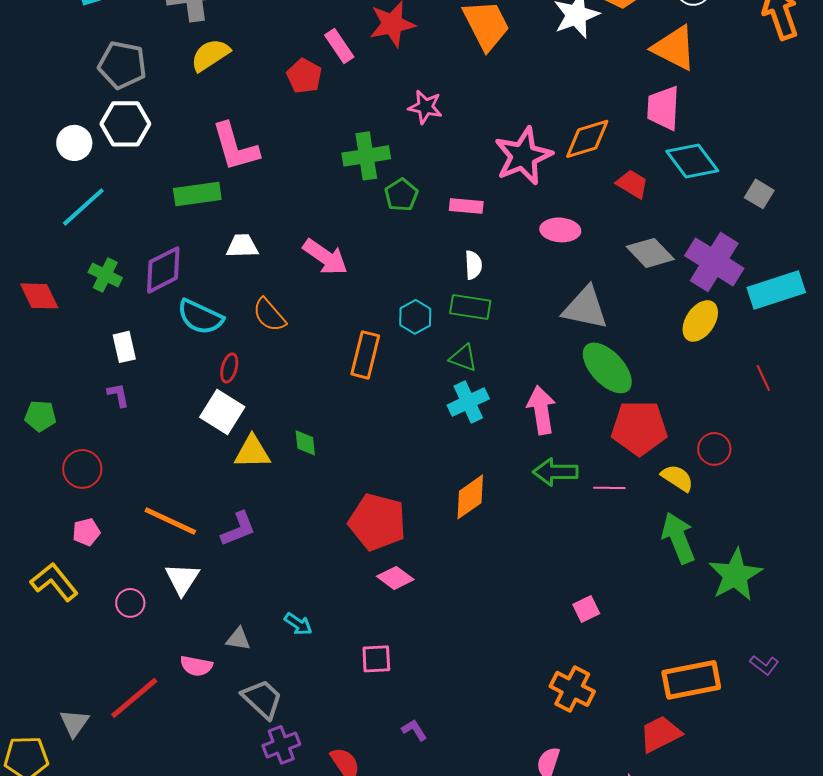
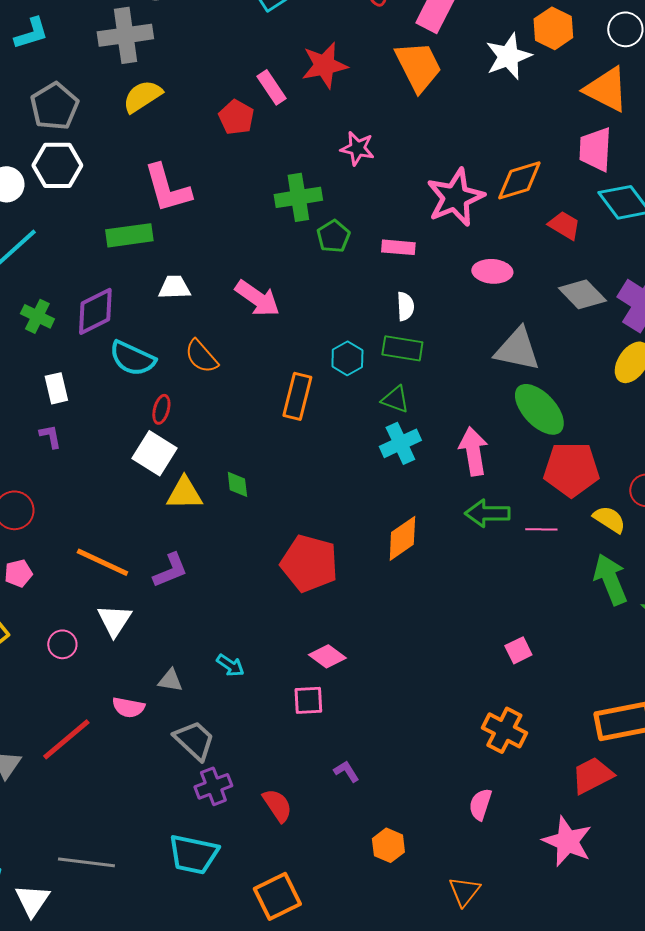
gray pentagon: (122, 65) -> (54, 106), turned 30
pink diamond: (395, 578) -> (327, 656), moved

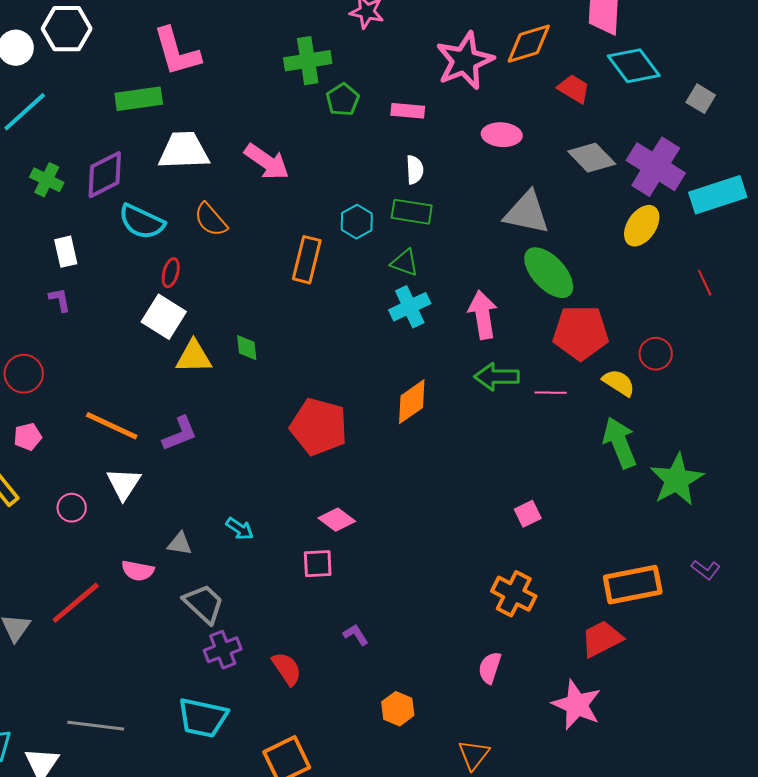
white trapezoid: (174, 287) -> (184, 151), size x1.6

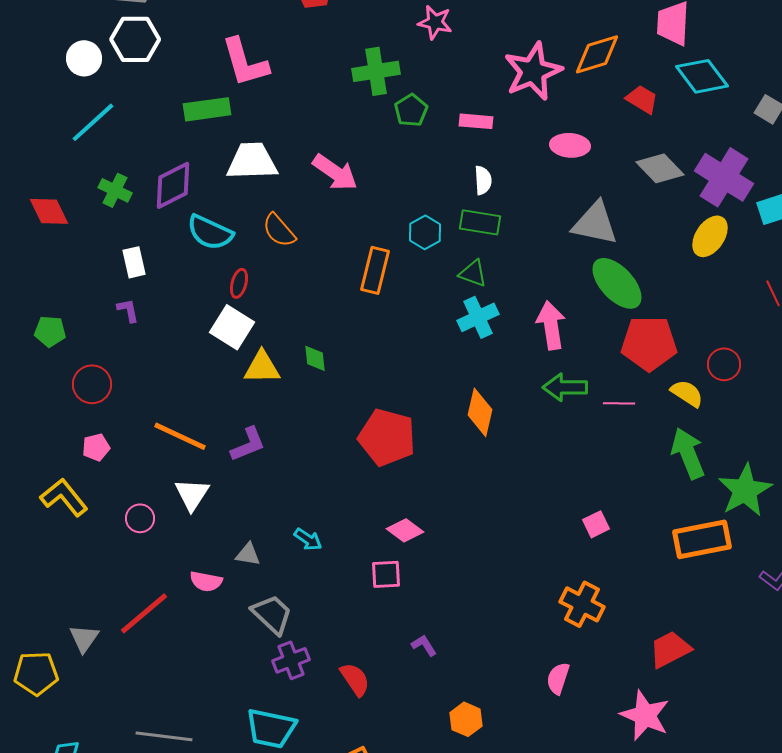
orange diamond: (412, 402) -> (480, 412), turned -42
orange rectangle: (633, 585) -> (702, 539), moved

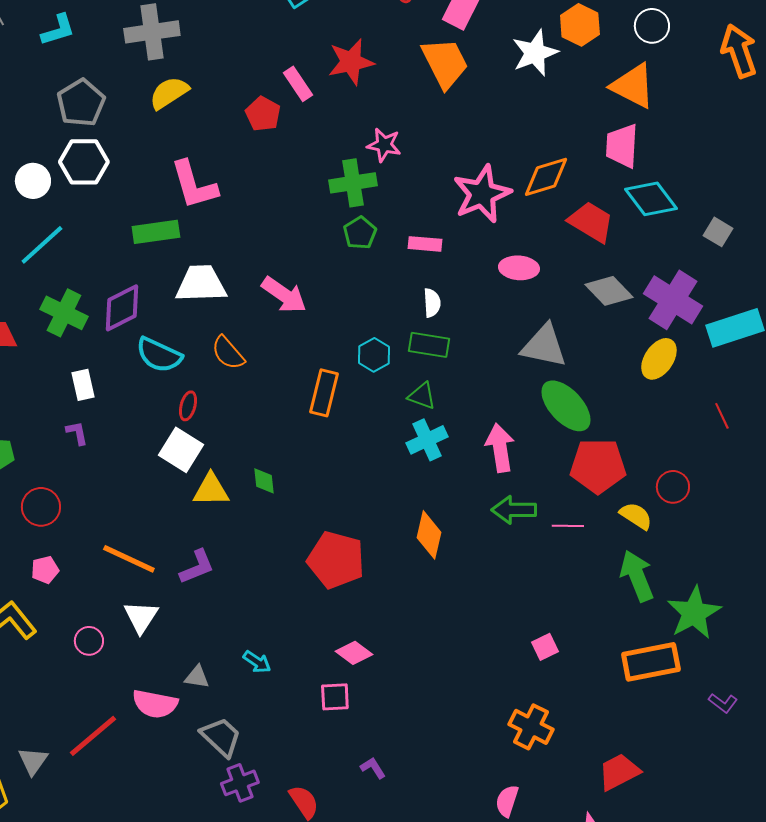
green cross: (376, 71) -> (353, 183), moved
red trapezoid: (642, 99) -> (591, 222), size x1.4
green cross: (115, 190) -> (64, 313), size x1.4
pink semicircle: (206, 581) -> (155, 704), size x1.4

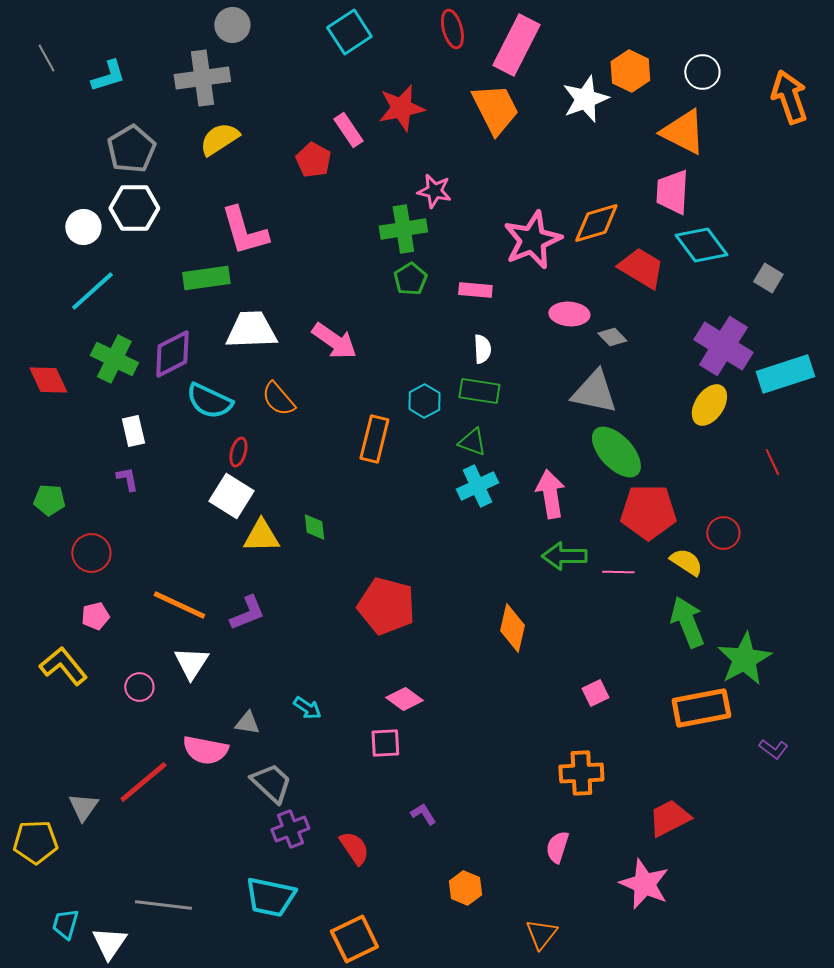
gray diamond: (609, 291) -> (612, 337), moved, size x0.6
orange diamond: (429, 535) -> (512, 628), moved
orange cross: (531, 727) -> (581, 773), turned -30

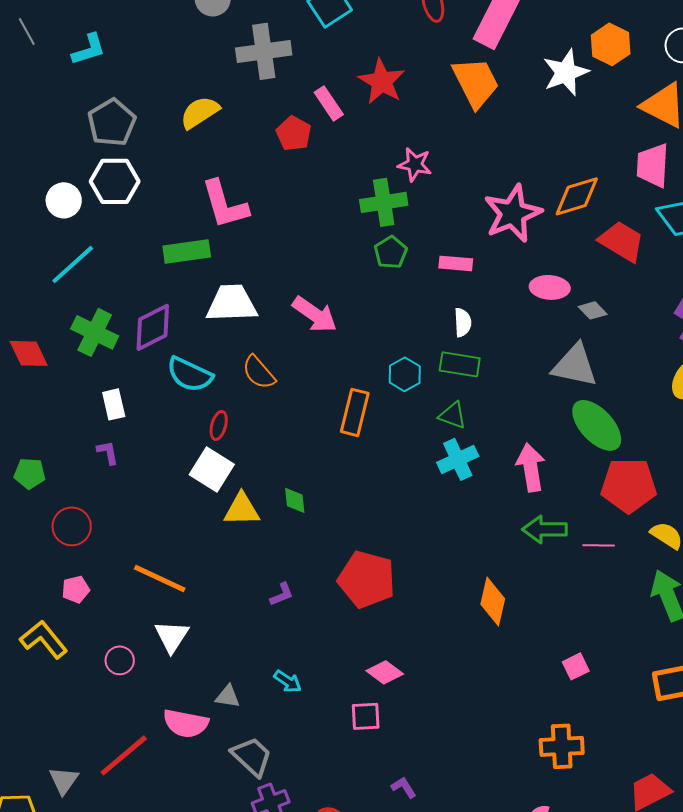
gray cross: (202, 78) -> (264, 51), moved
red star: (401, 108) -> (382, 81), turned -30
purple L-shape: (247, 613) -> (282, 594), moved, size x0.7

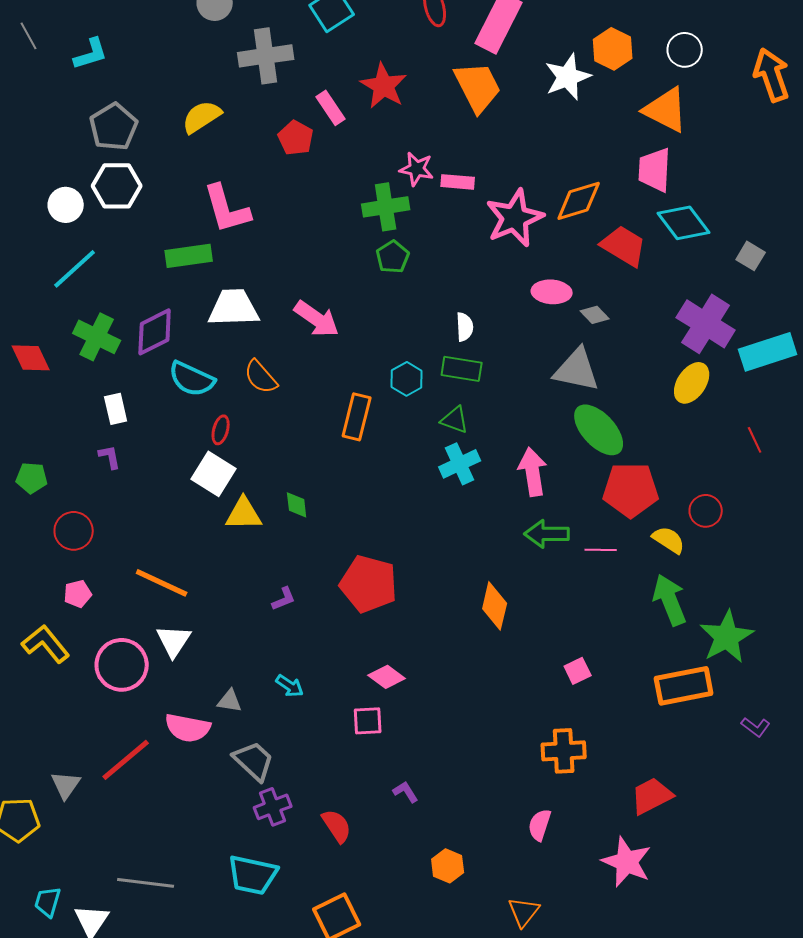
pink rectangle: (456, 263) -> (458, 182), moved
pink circle: (120, 660) -> (122, 665), size x1.8

